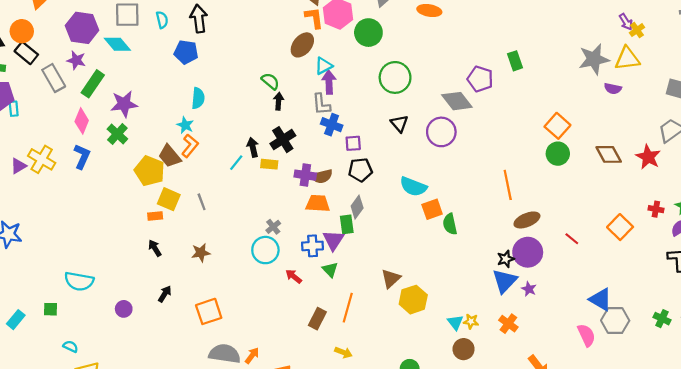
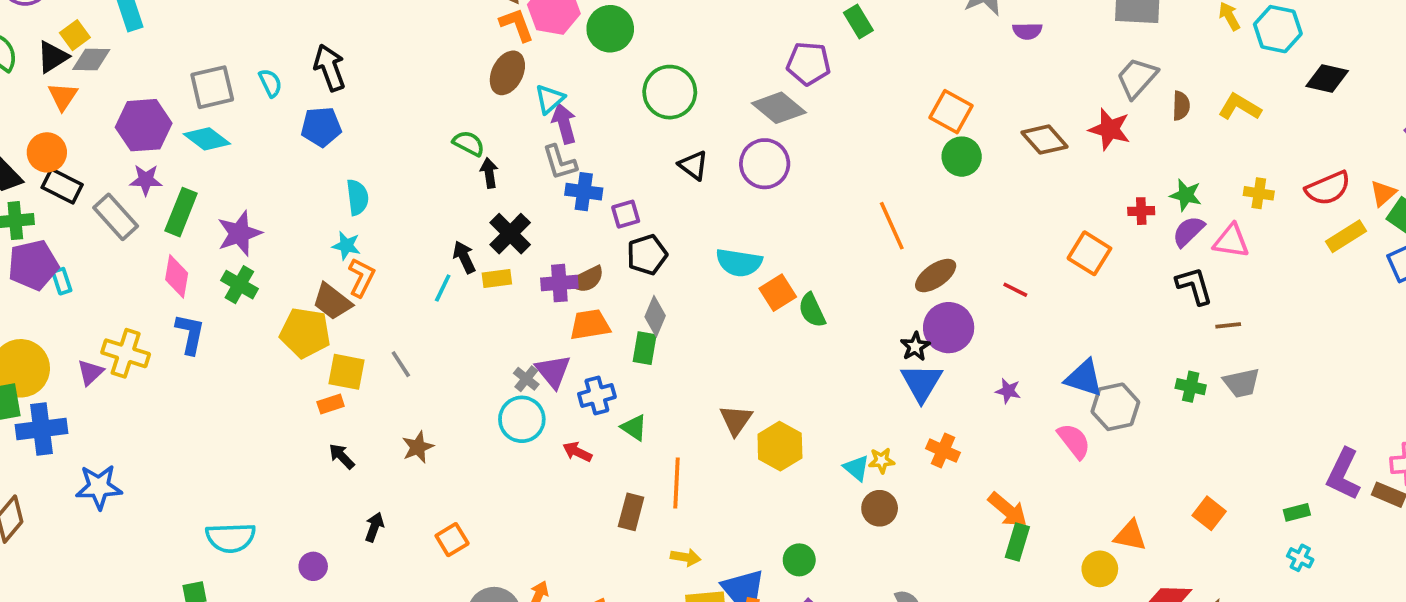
green rectangle: (347, 224) -> (645, 348), turned 30
purple triangle: (333, 240) -> (553, 371), moved
purple star: (529, 289) -> (1008, 391), moved
orange square: (209, 311) -> (452, 540), size x0.7

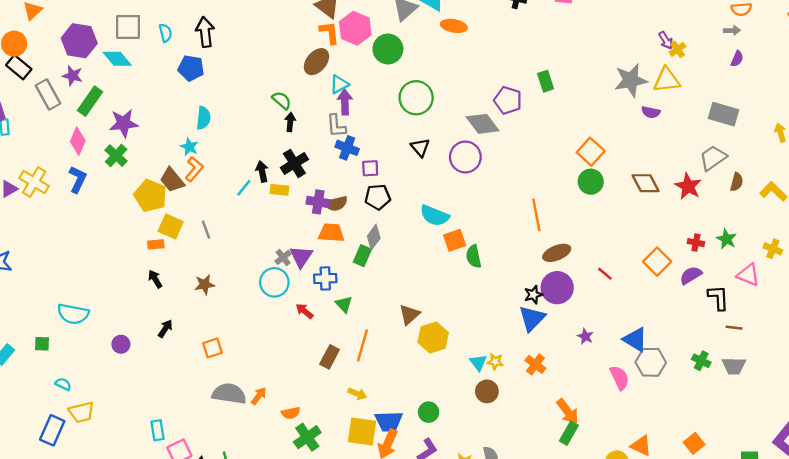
purple semicircle: (1188, 231) -> (691, 275), moved

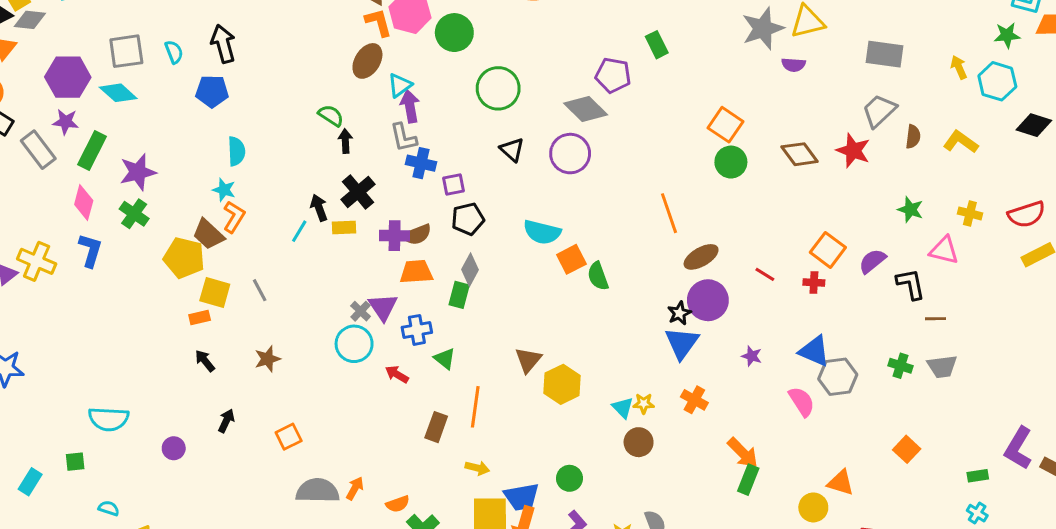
red cross: (696, 243) -> (814, 283), moved
orange square: (694, 443) -> (907, 449), moved

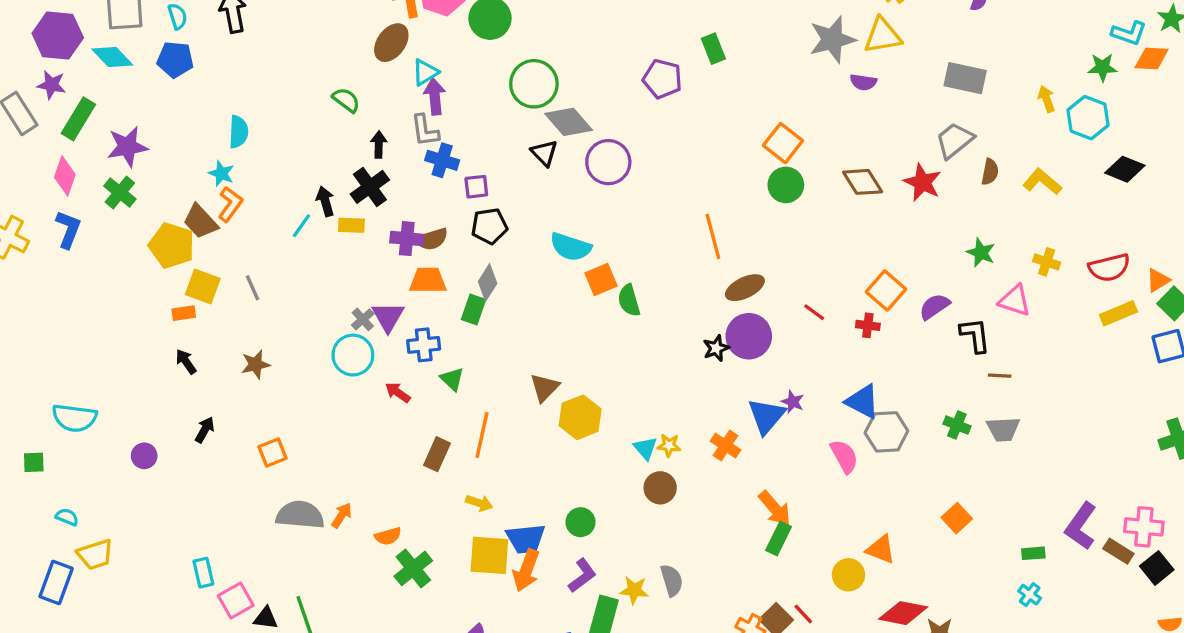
blue pentagon: (212, 91) -> (175, 59), moved
gray diamond: (586, 109) -> (569, 122), moved
black arrow: (345, 141) -> (379, 145), moved
blue triangle: (682, 343) -> (766, 416), moved

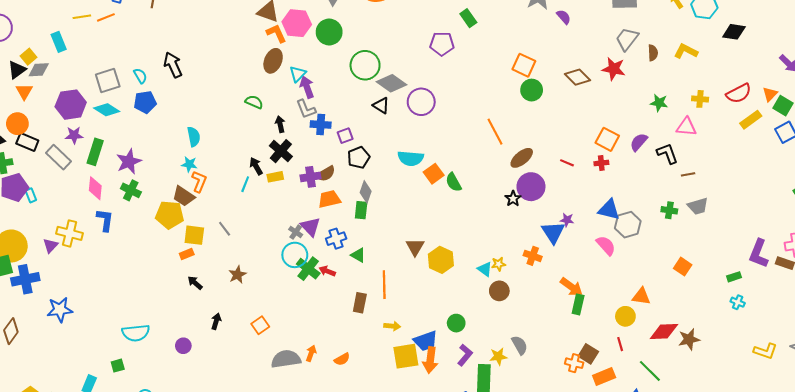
purple semicircle: (863, 82) -> (564, 17), turned -126
green cross: (413, 568) -> (308, 269), moved
red line: (803, 614) -> (620, 344), moved, turned 40

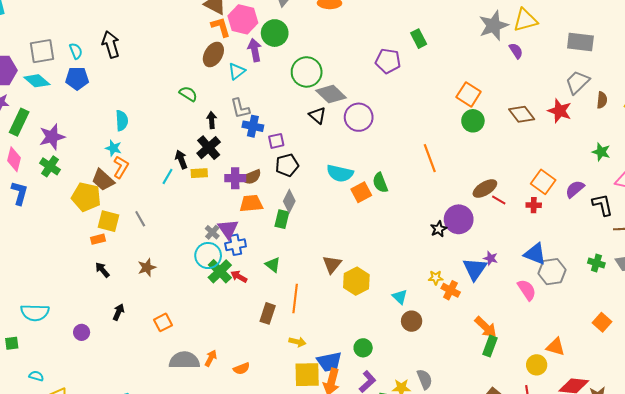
purple arrow: (307, 87) -> (255, 50), moved
brown ellipse: (522, 158) -> (485, 188), moved
green semicircle: (454, 182) -> (380, 183), moved
blue cross: (336, 239) -> (236, 245), moved
yellow star: (499, 264) -> (436, 278), moved

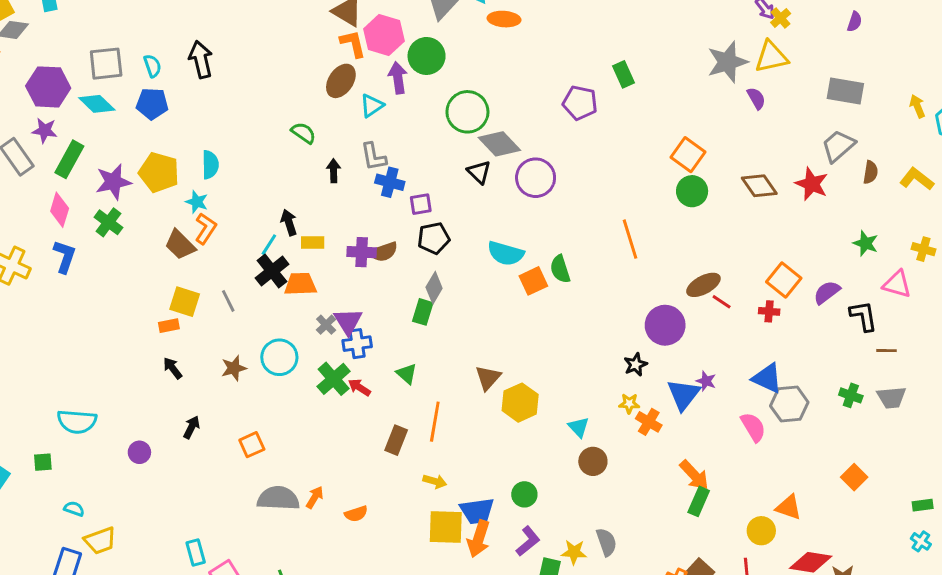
black cross: (209, 148) -> (272, 271), moved
yellow pentagon: (86, 197) -> (159, 172), moved
orange trapezoid: (251, 203) -> (300, 284), moved
black star: (439, 229) -> (636, 365), moved
cyan circle: (208, 256) -> (279, 357), moved

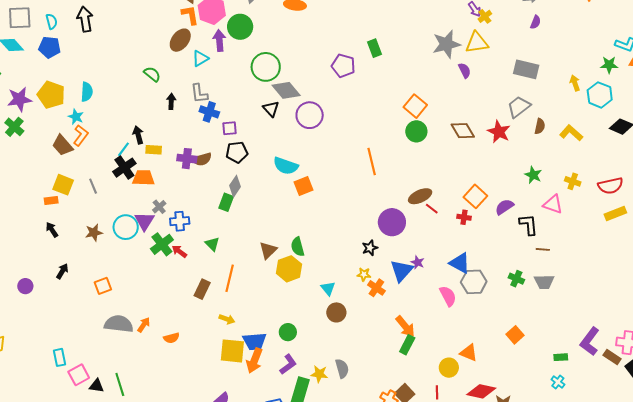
green semicircle: (560, 269) -> (298, 247), moved
purple triangle: (348, 321) -> (144, 221), moved

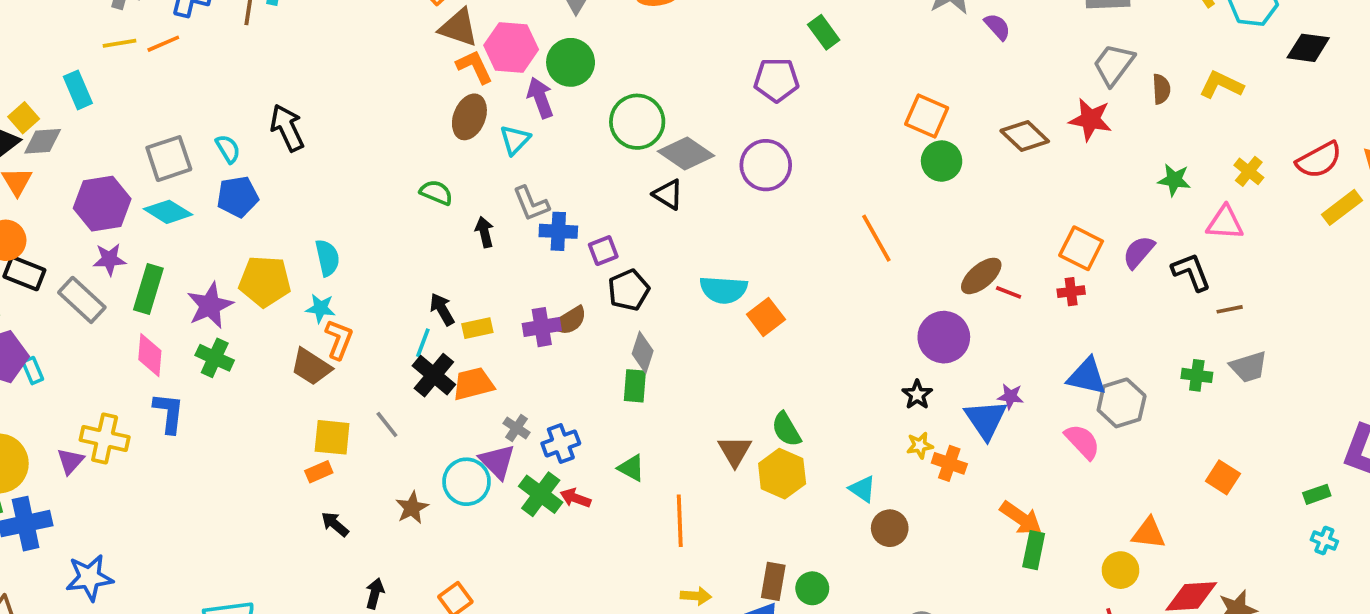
purple circle: (310, 115) -> (766, 165), moved
yellow cross: (573, 181) -> (1249, 171), turned 35
brown rectangle: (202, 289) -> (773, 581), moved

